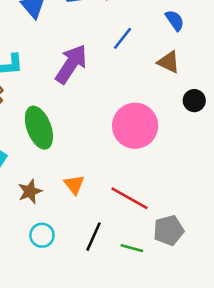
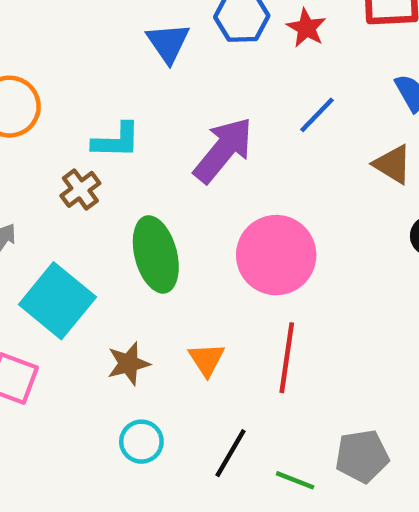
pink circle: (135, 126) -> (276, 255), moved
red line: (129, 198) -> (287, 358), moved, turned 63

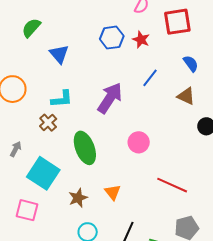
blue triangle: (168, 43) -> (59, 54), moved
pink circle: (276, 255) -> (139, 142), size x0.6
red line: (287, 358) -> (172, 185), moved, turned -68

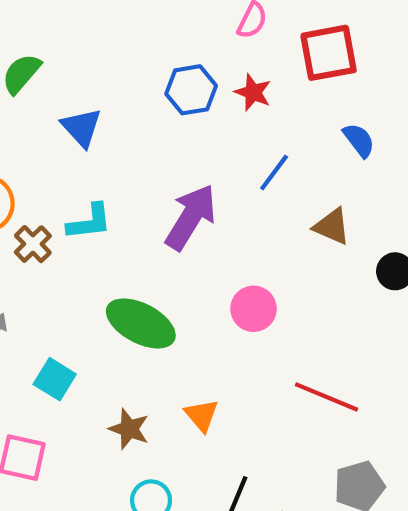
brown triangle: (186, 96) -> (332, 226), moved
brown cross: (48, 123) -> (33, 244), moved
green ellipse: (85, 148) -> (141, 323), turned -40
cyan square: (43, 173) -> (55, 379), size x0.6
brown star: (78, 198) -> (129, 429), turned -30

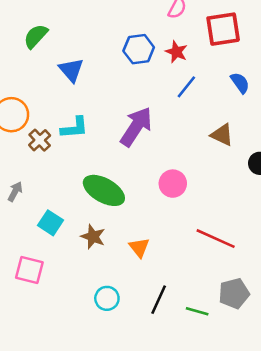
blue line: (274, 172) -> (186, 87), moved
brown star: (129, 429) -> (93, 237), moved

